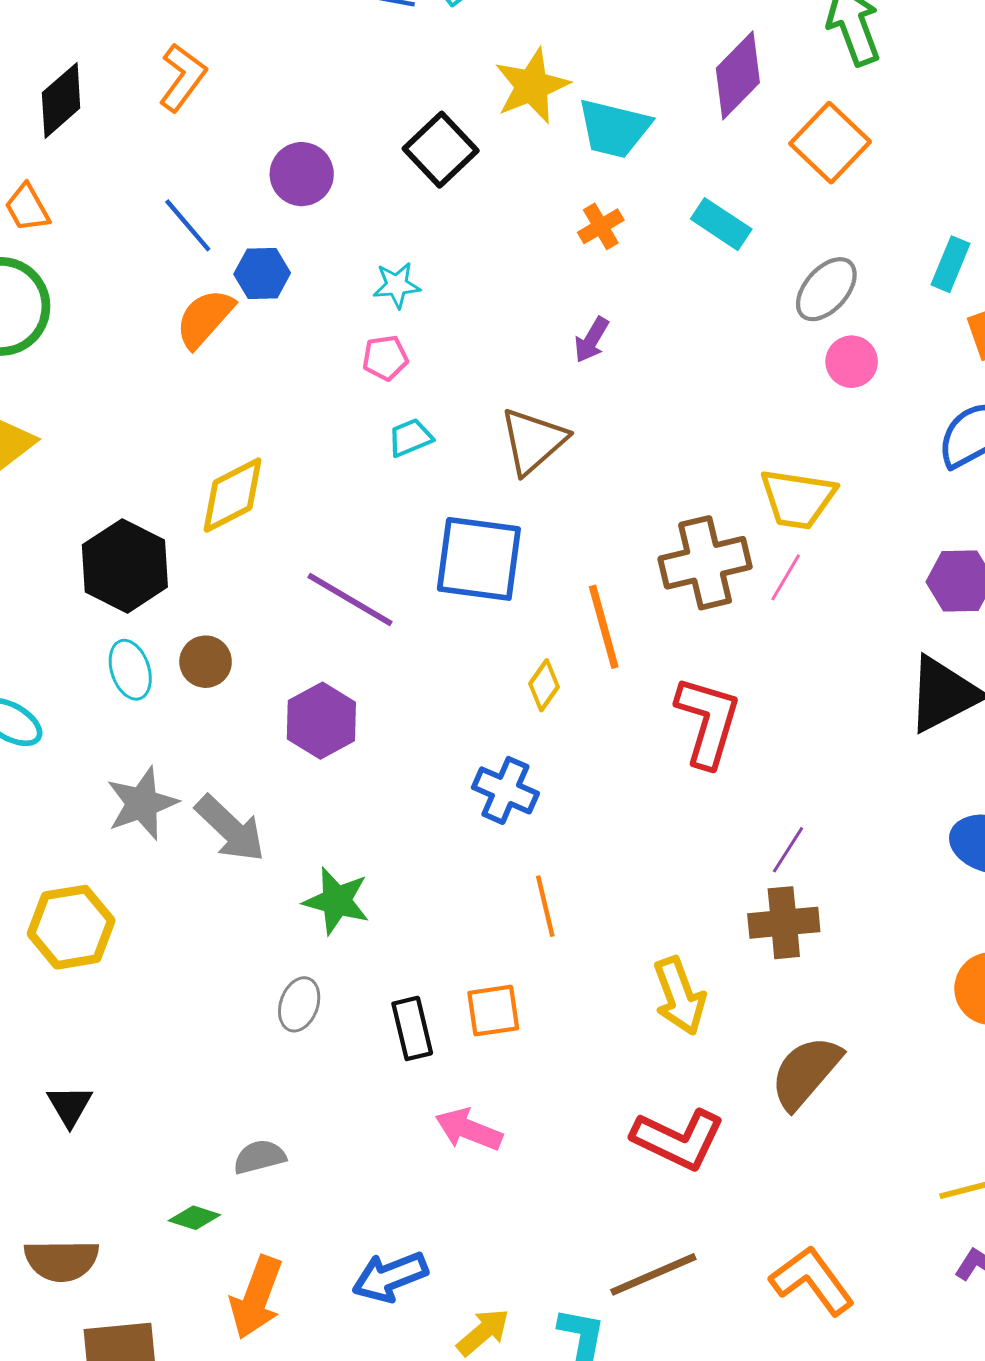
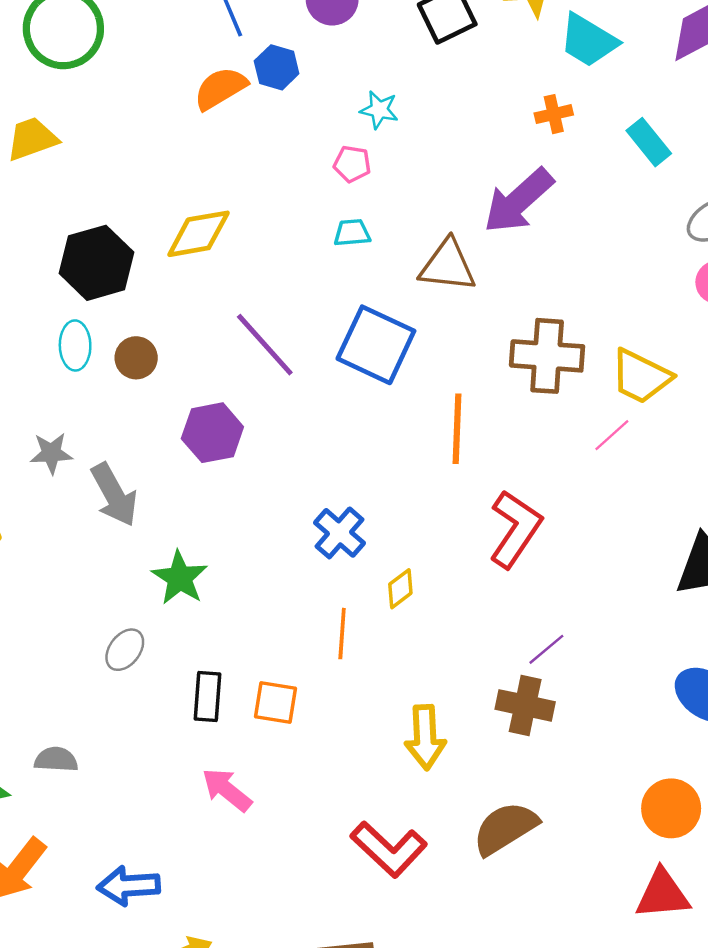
purple arrow: (592, 340) -> (518, 201), size x2.0
brown triangle: (533, 441) -> (448, 266), turned 30
brown cross: (705, 563) -> (547, 356), moved
yellow diamond: (544, 685) -> (400, 589), moved
gray star: (142, 803) -> (51, 453), size x0.7

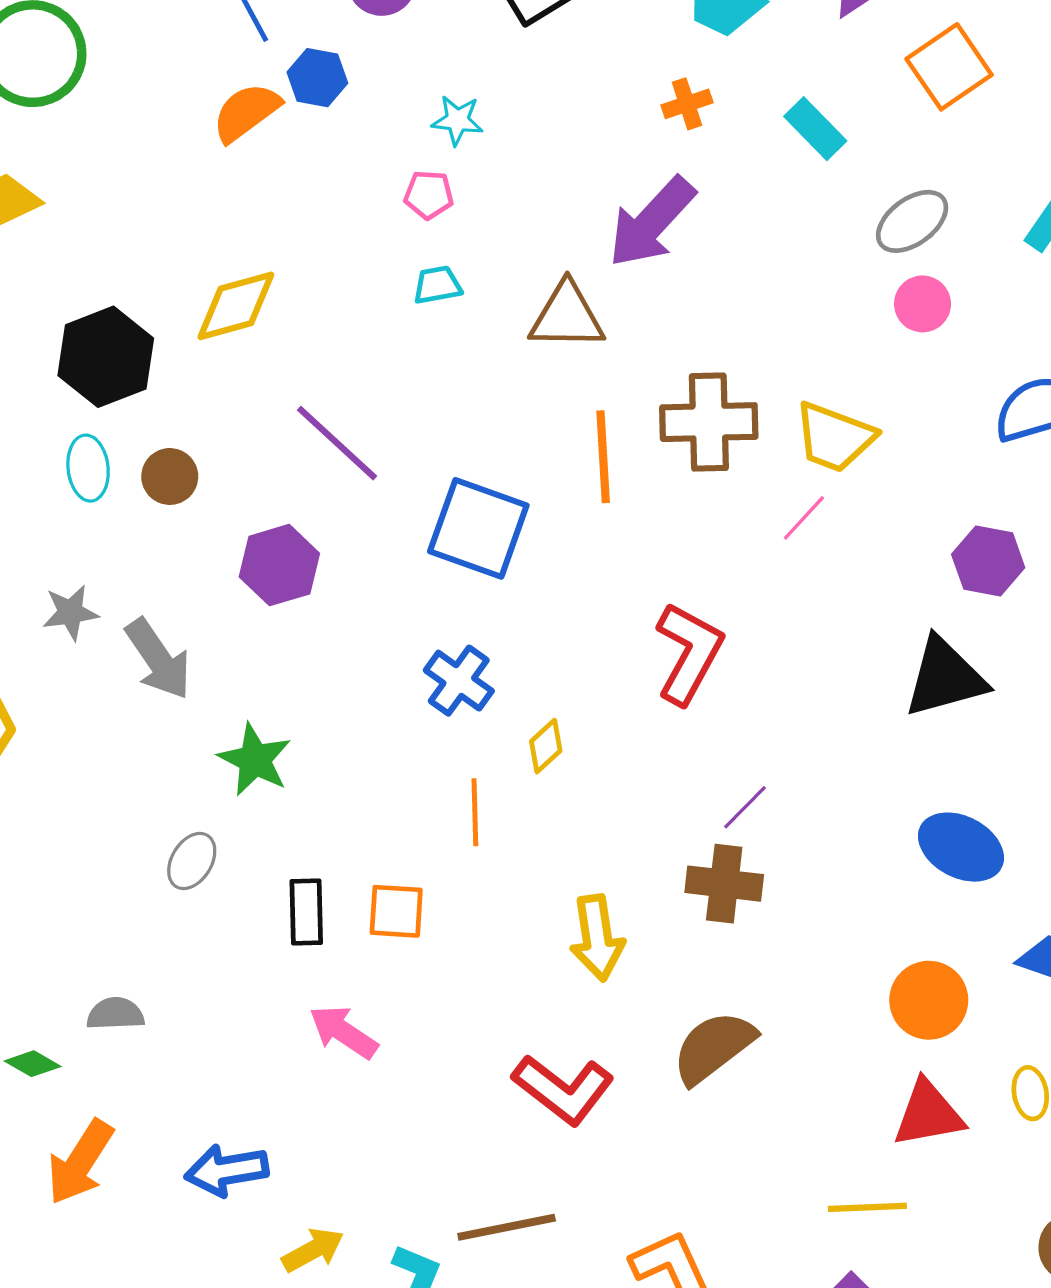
blue square: (376, 345) -> (478, 528), moved
orange line: (457, 429) -> (603, 457), moved

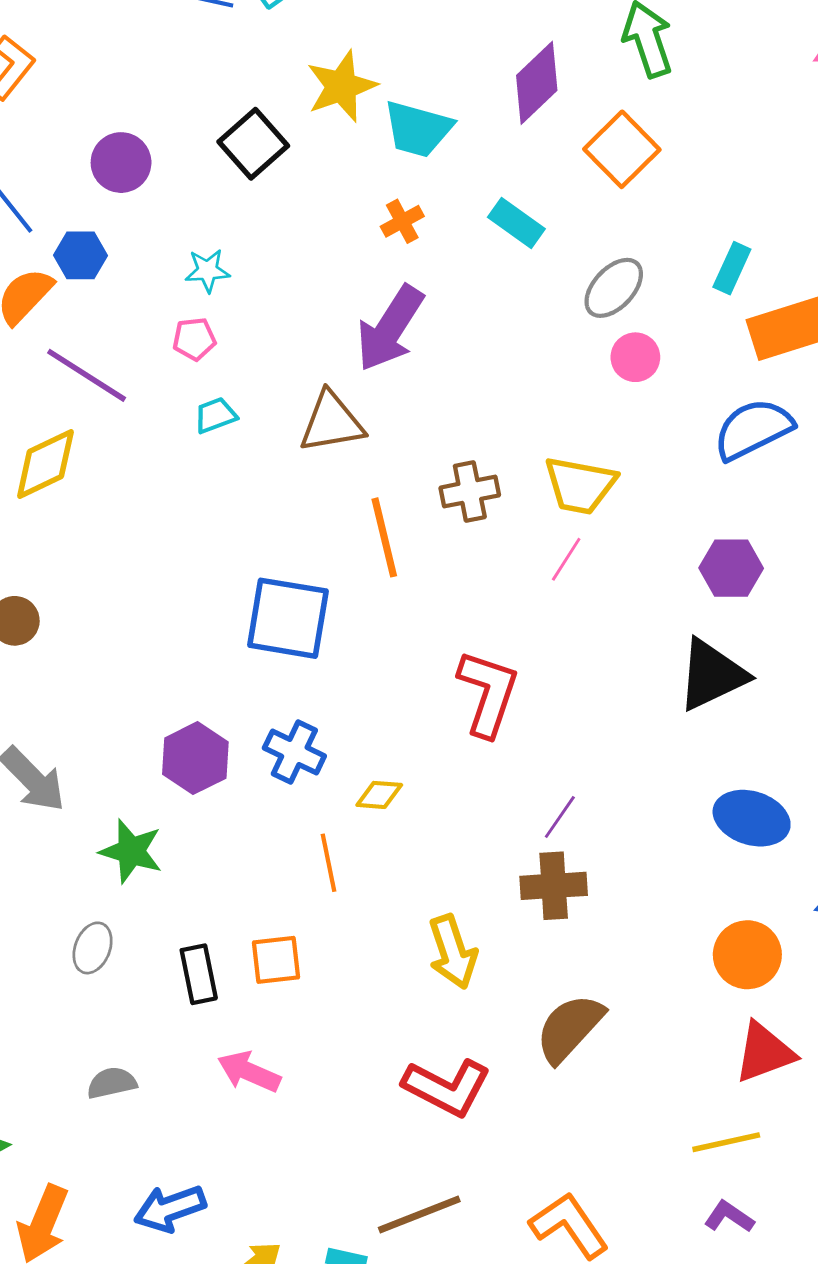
brown cross: (709, 422) -> (470, 491), size x0.7
purple line: (337, 443) -> (87, 375), moved
purple hexagon: (279, 565) -> (195, 758), moved
yellow diamond: (546, 746) -> (379, 795), turned 57
gray semicircle: (115, 1014) -> (112, 1083), moved

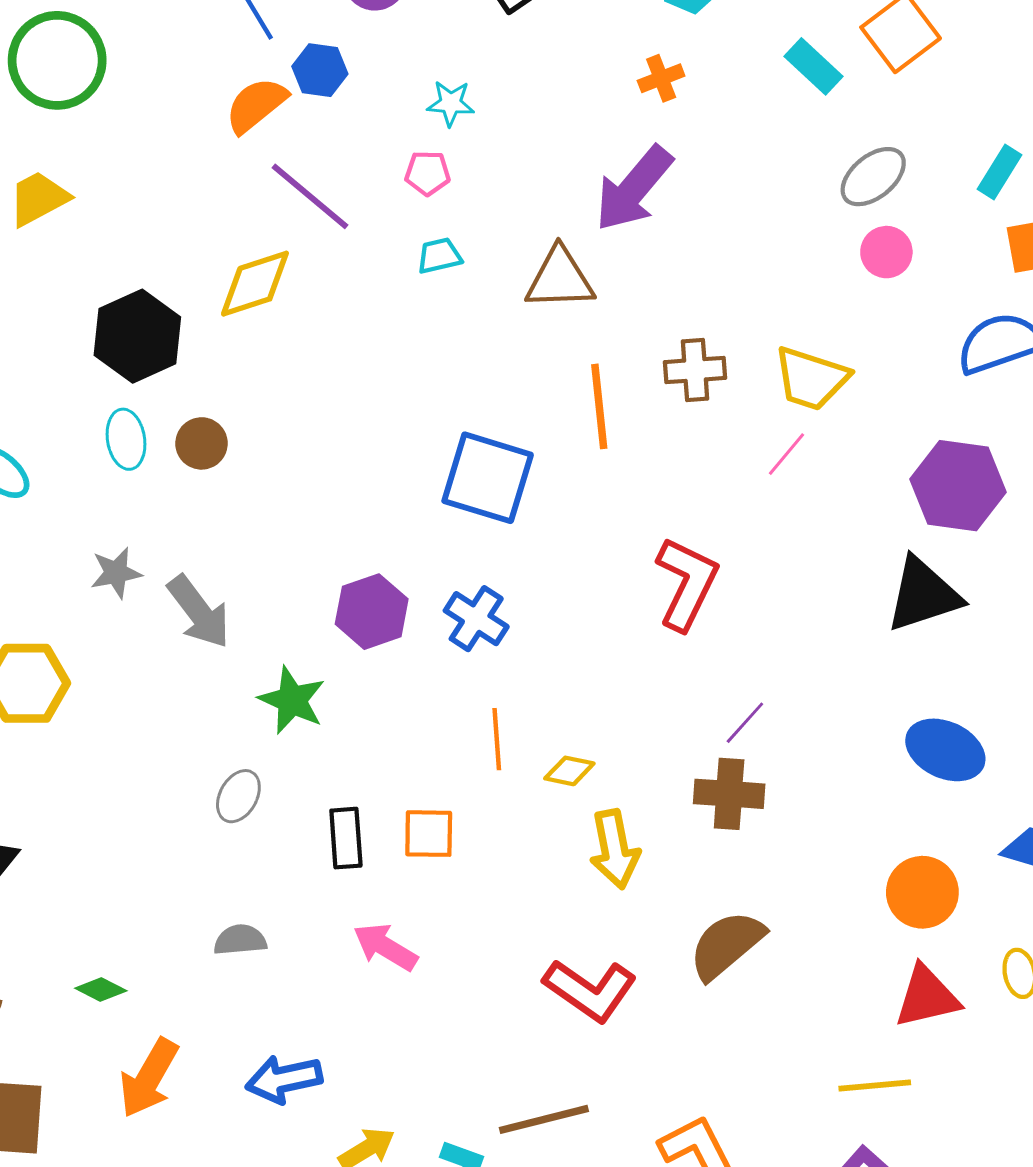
cyan rectangle: (516, 223) -> (814, 66), moved
purple hexagon: (731, 568) -> (958, 486), size x1.4
yellow diamond: (379, 795) -> (569, 771), moved

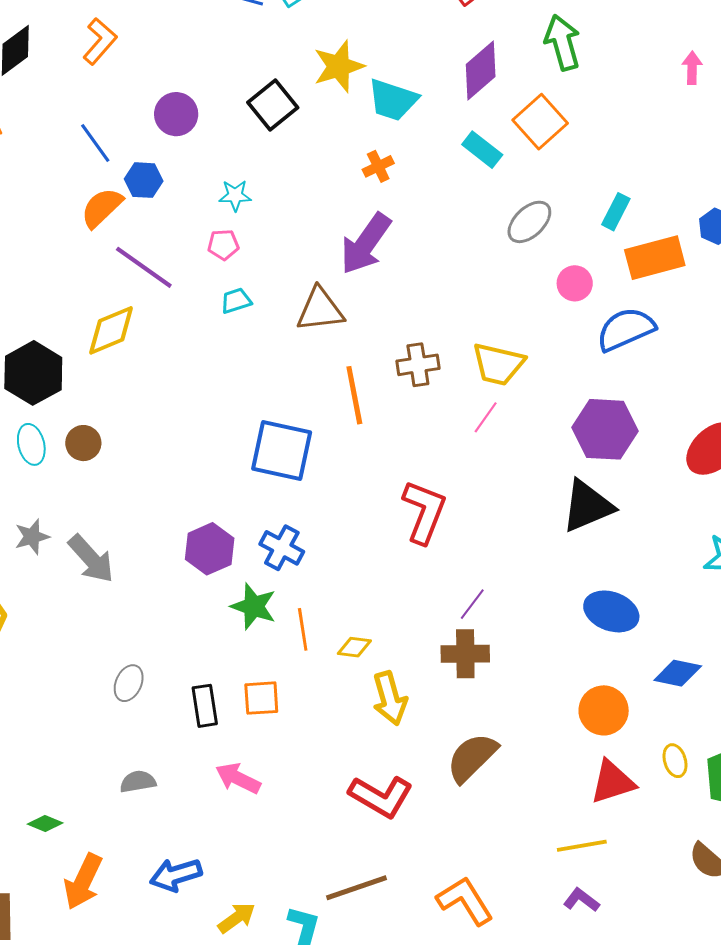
pink circle: (886, 252) -> (575, 283), moved
green star: (292, 700) -> (254, 606), moved

